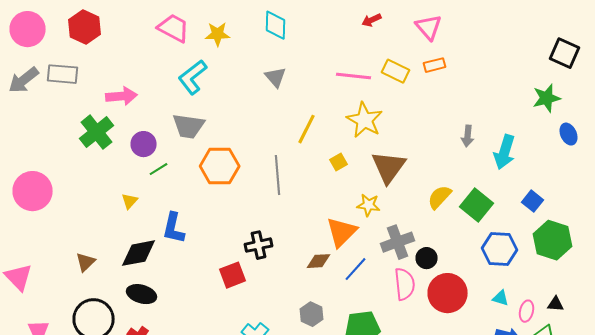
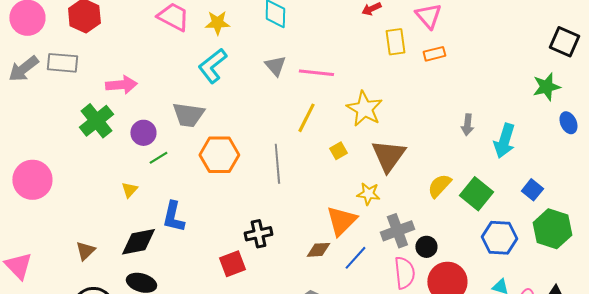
yellow rectangle: (396, 71) -> (395, 42), moved, turned 56
pink line: (354, 76) -> (316, 73), moved
cyan L-shape: (192, 77) -> (212, 66), moved

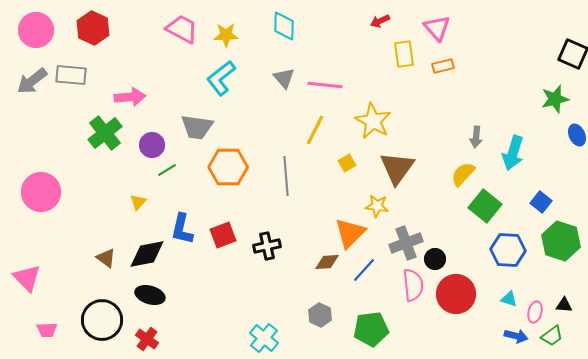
yellow semicircle: (439, 186) -> (463, 174), moved
brown triangle: (85, 251) -> (106, 258), moved, turned -40
red square: (232, 264) -> (223, 235), moved

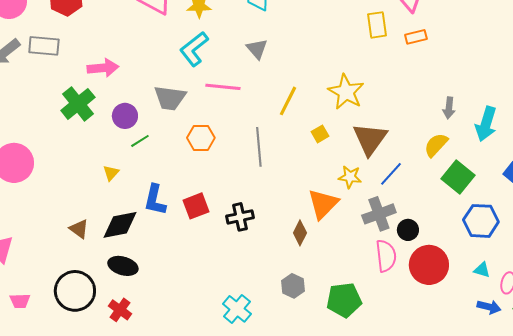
pink line: (325, 85) -> (223, 87), moved
orange hexagon: (228, 167) -> (201, 138), size x0.7
brown diamond: (327, 262) -> (300, 233), turned -60
blue line: (364, 270) -> (391, 174), moved

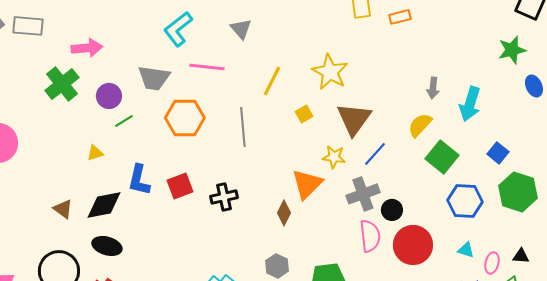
orange hexagon: (201, 138) -> (185, 118), size x1.4
yellow triangle: (111, 173) -> (95, 153), turned 30

